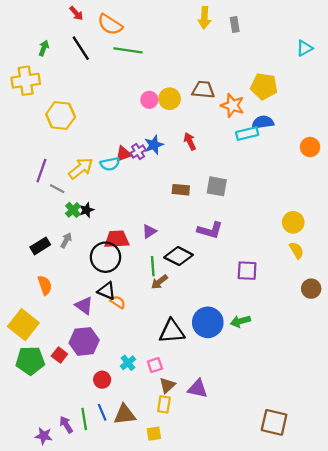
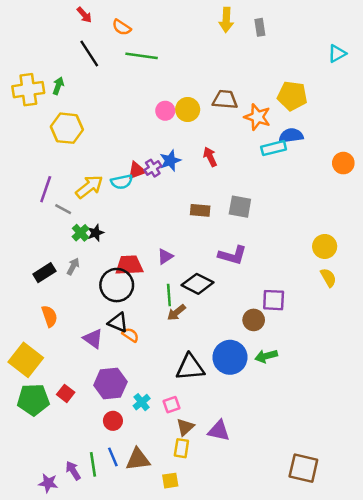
orange semicircle: (110, 25) -> (122, 27), size x0.7
green arrow: (44, 48) -> (58, 86), moved
brown circle: (311, 289) -> (254, 320), moved
purple hexagon: (84, 341) -> (110, 383), moved

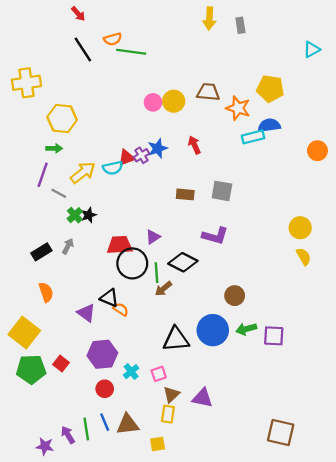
orange semicircle: (122, 27) -> (113, 39), moved, turned -48
green arrow: (58, 86) -> (54, 148), moved, turned 70
black circle: (117, 285) -> (132, 263), moved
purple square: (274, 300) -> (274, 336), moved

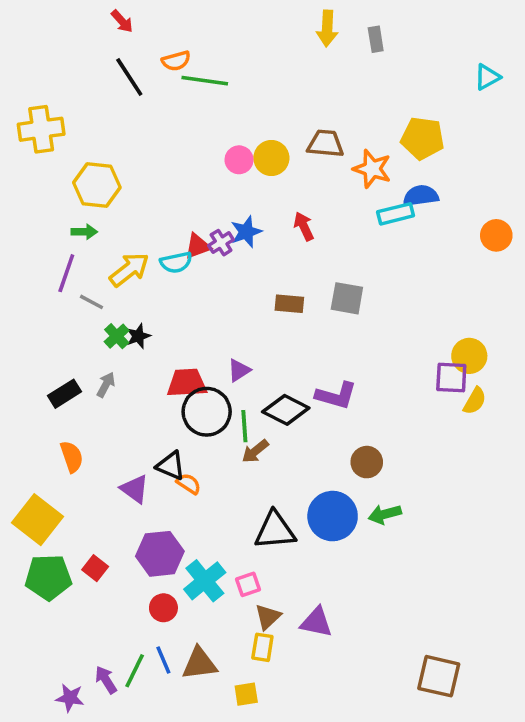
purple L-shape: (215, 236) -> (336, 395), moved
yellow semicircle: (304, 256) -> (475, 401), turned 60
purple square: (274, 336) -> (451, 377), moved
cyan cross: (131, 372) -> (205, 581), size x1.6
green line: (86, 429) -> (135, 671), turned 35

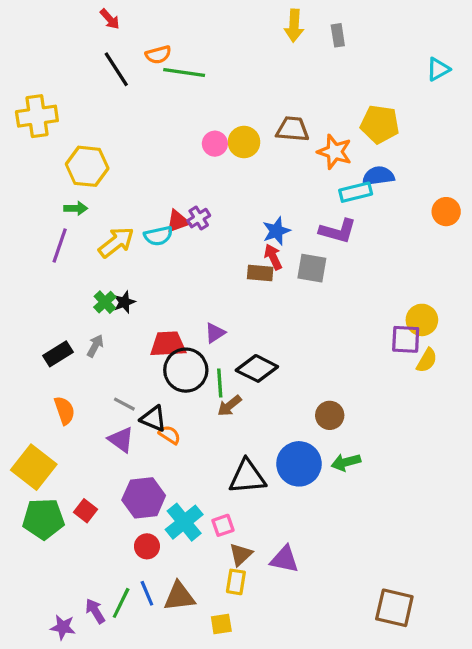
red arrow: (304, 226) -> (273, 257), moved
blue star: (246, 232) -> (276, 231), moved
gray line: (91, 302) -> (124, 404), moved
purple L-shape: (336, 395) -> (338, 231), moved

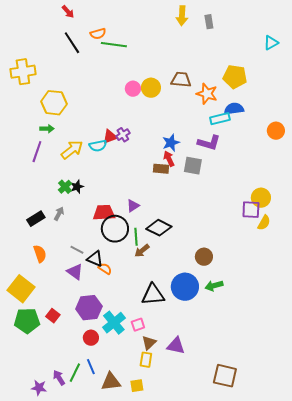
brown triangle: (179, 596) -> (111, 382), moved
brown square: (394, 608) -> (225, 376), moved

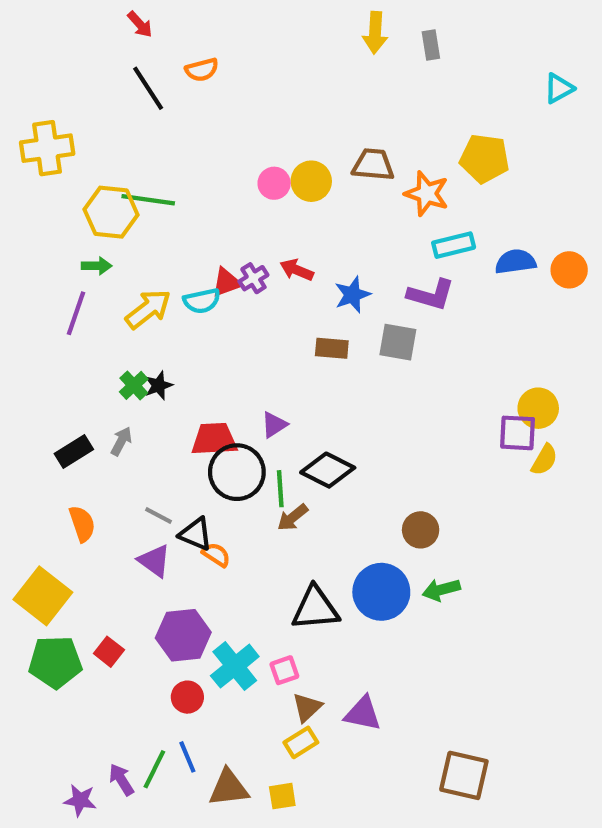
green line: (114, 45) -> (148, 200), moved
blue semicircle: (234, 109) -> (515, 262), moved
red arrow: (169, 159) -> (297, 270), moved, turned -42
yellow rectangle: (146, 360) -> (301, 742), turned 49

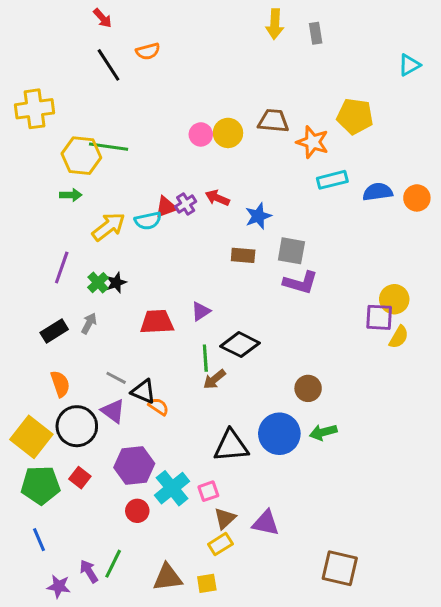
purple L-shape: (431, 295) -> (301, 283), moved
purple line: (76, 313) -> (62, 267), moved
black circle: (237, 472) -> (77, 426), moved
blue line: (187, 757) -> (39, 540), moved

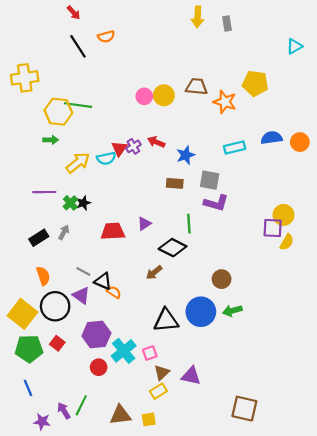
cyan rectangle: (332, 180) -> (235, 147), moved
red triangle: (166, 207) -> (119, 149), turned -35
purple line: (62, 267) -> (44, 192), turned 70
green line: (205, 358) -> (189, 224), moved

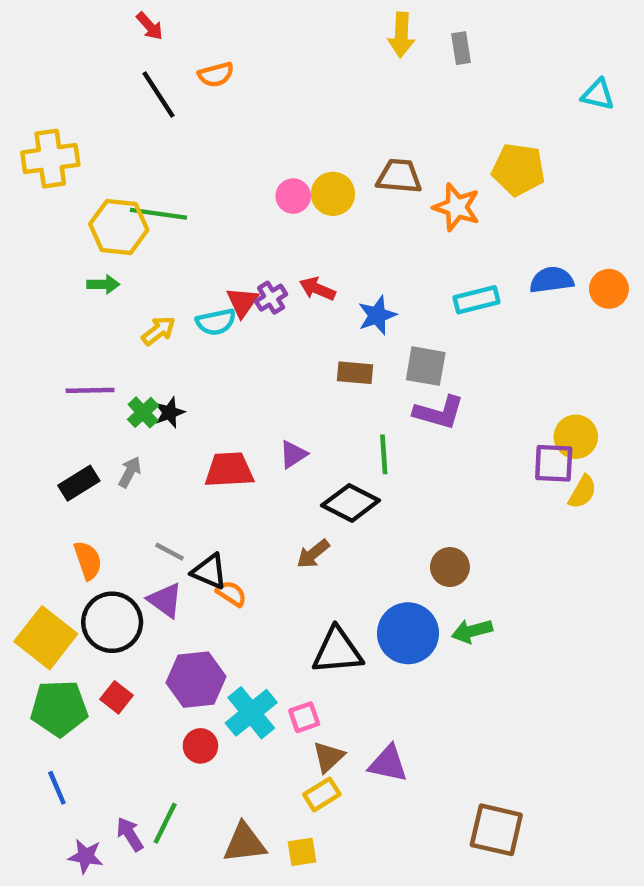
cyan triangle: (294, 46) -> (598, 94), turned 42
yellow arrow: (78, 163) -> (158, 331), size x0.7

